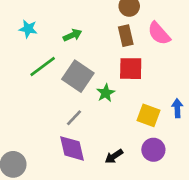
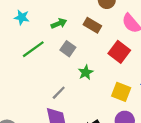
brown rectangle: (126, 36) -> (92, 25), moved, turned -48
red square: (131, 69) -> (119, 52), moved, turned 35
gray square: (78, 76) -> (68, 49), moved, size x0.6

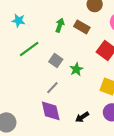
green arrow: (59, 23) -> (60, 25), moved, turned -48
gray square: (68, 49) -> (56, 60), moved

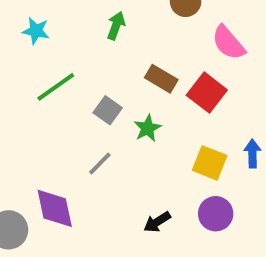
green arrow: (60, 25) -> (116, 26), moved
brown rectangle: (82, 27) -> (161, 79), moved
purple diamond: (51, 111) -> (55, 208), moved

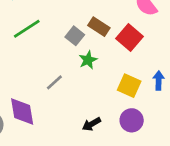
gray square: (108, 110) -> (75, 36), moved

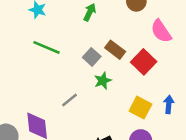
green line: (27, 29) -> (46, 47), turned 52

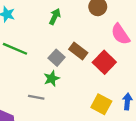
green star: (103, 81) -> (52, 78), moved
gray line: (70, 100) -> (36, 97), turned 49

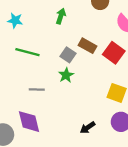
gray line: (36, 97) -> (37, 90), moved

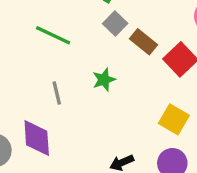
gray square: (68, 55) -> (115, 23), moved
gray line: (37, 90) -> (57, 93), turned 64

